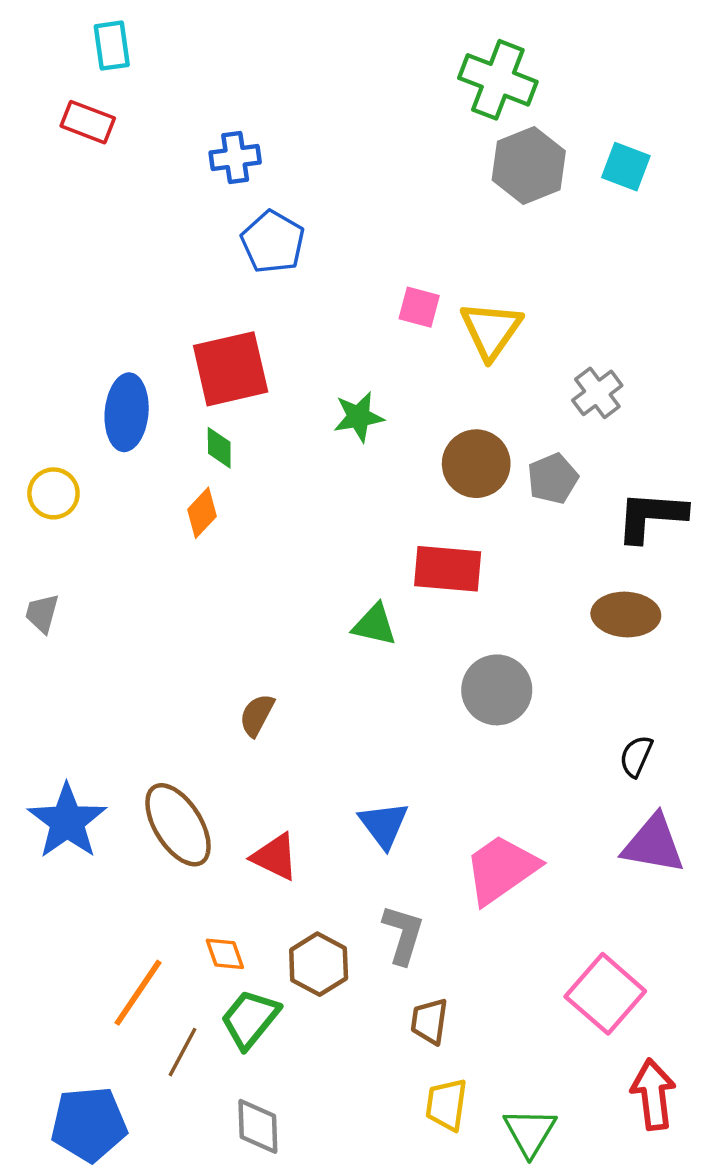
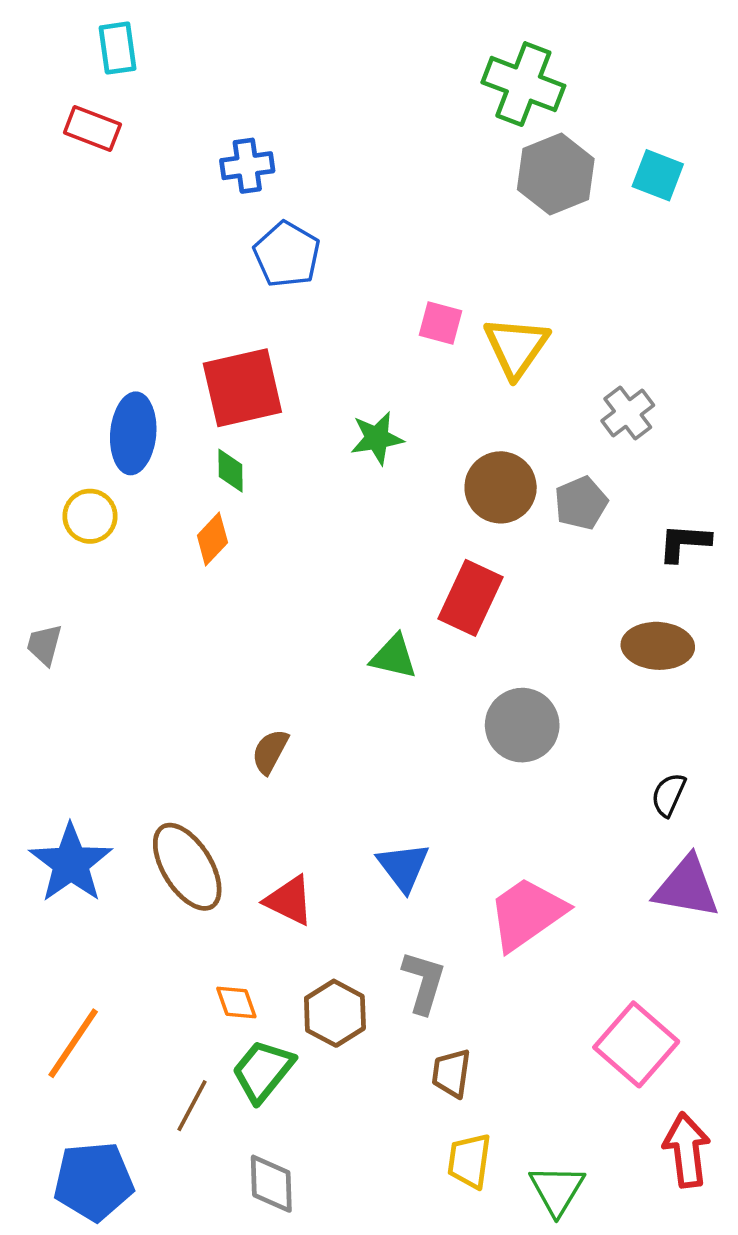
yellow circle: (53, 493) -> (90, 516), moved
black L-shape: (651, 516) -> (684, 543), size x0.7
red rectangle: (448, 569) -> (471, 598), turned -70
orange line: (138, 993) -> (73, 1043), moved

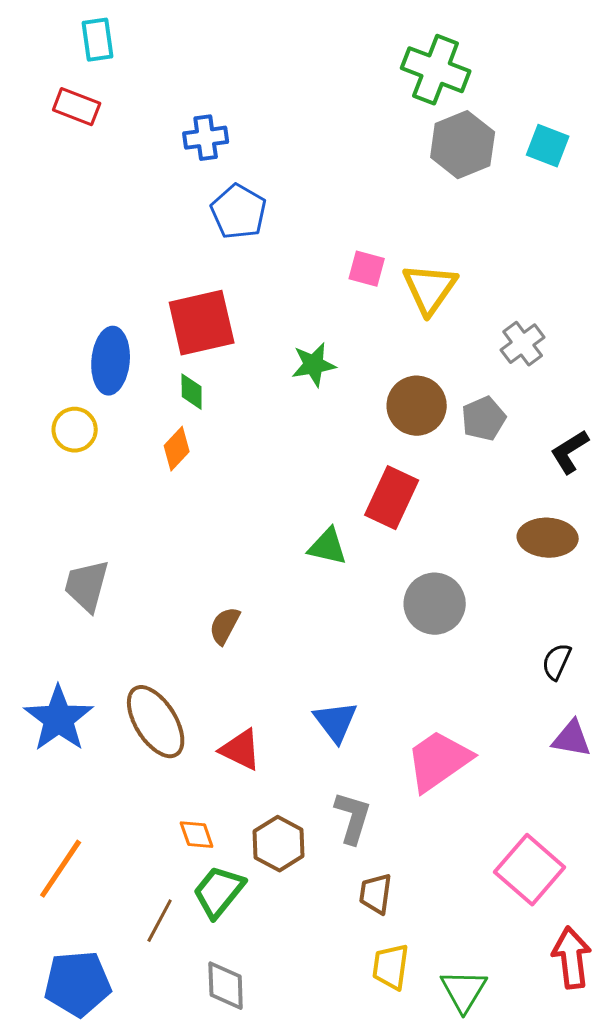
black L-shape: (684, 543) -> (570, 452), turned -36
gray trapezoid: (44, 645) -> (87, 586), moved, size x1.5
purple triangle: (687, 887) -> (572, 739), size x0.7

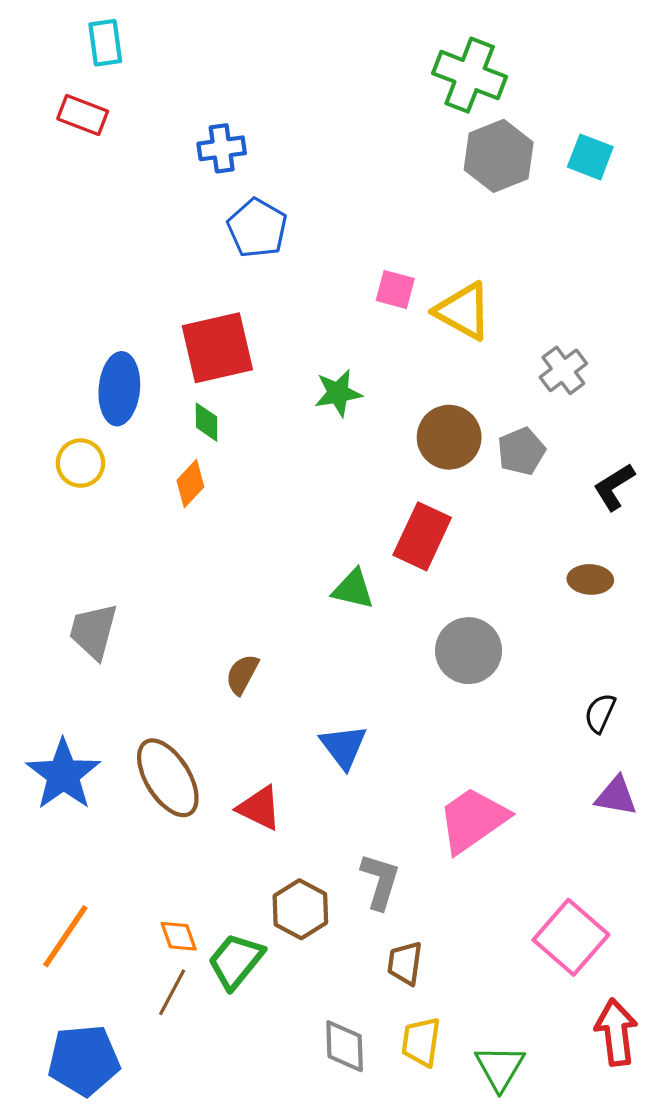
yellow triangle: (430, 289) -> (463, 311), turned -36
brown ellipse: (548, 538) -> (590, 579), size x0.7
blue triangle: (336, 722) -> (343, 747), moved
orange diamond: (197, 835) -> (179, 936), moved
gray diamond: (226, 986) -> (345, 1046), moved

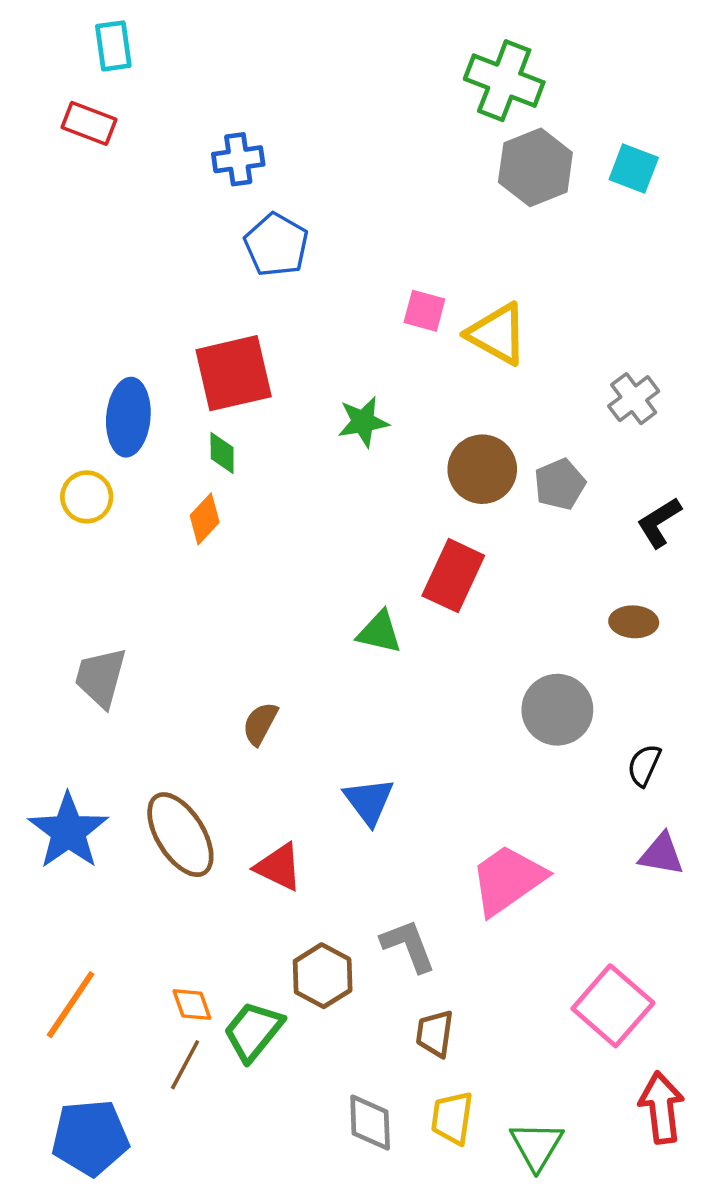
gray cross: (563, 370) -> (634, 399), moved
gray circle: (469, 651) -> (557, 710), moved
gray L-shape: (380, 881) -> (408, 946), turned -38

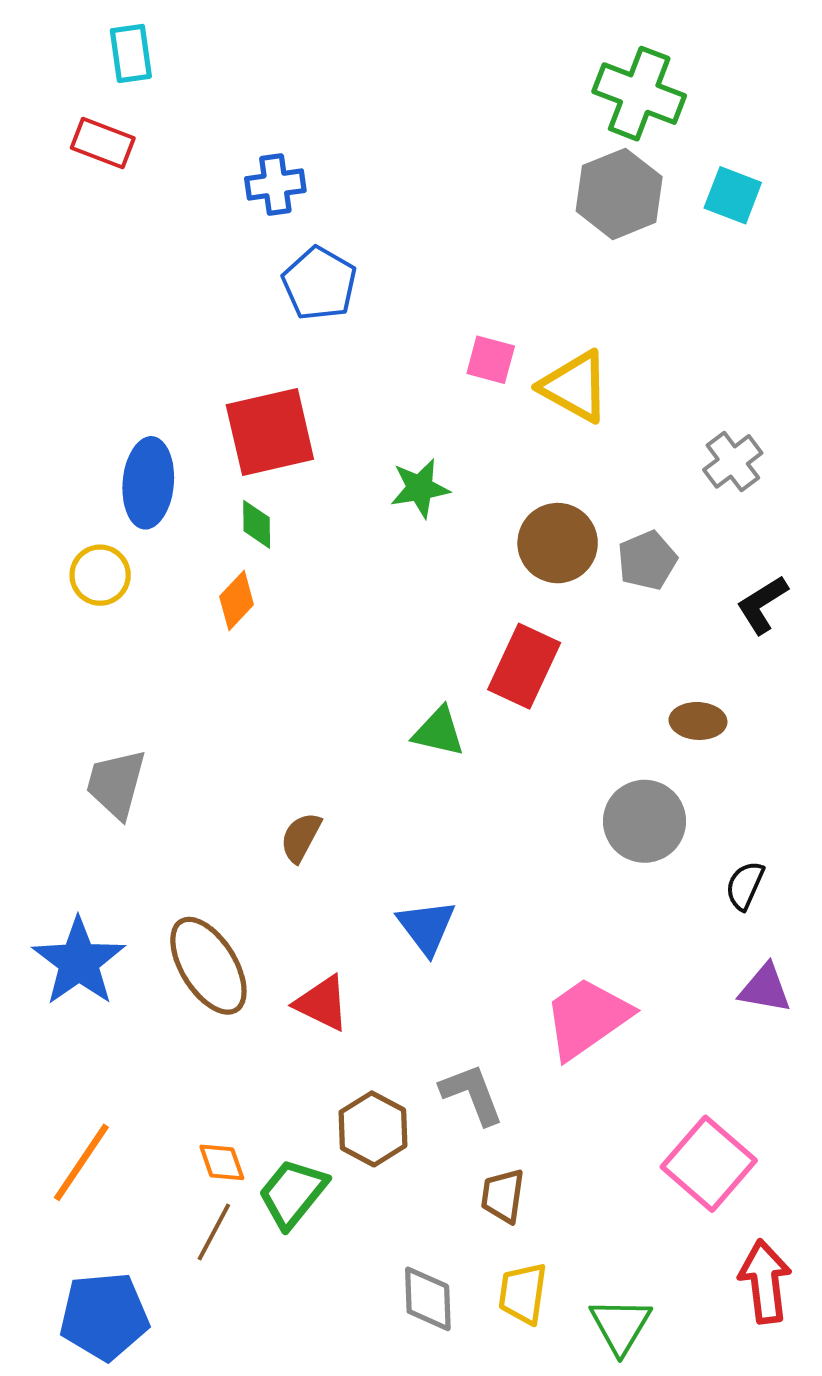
green cross: (504, 81) -> (639, 94), moved
brown ellipse: (634, 622) -> (698, 721), moved

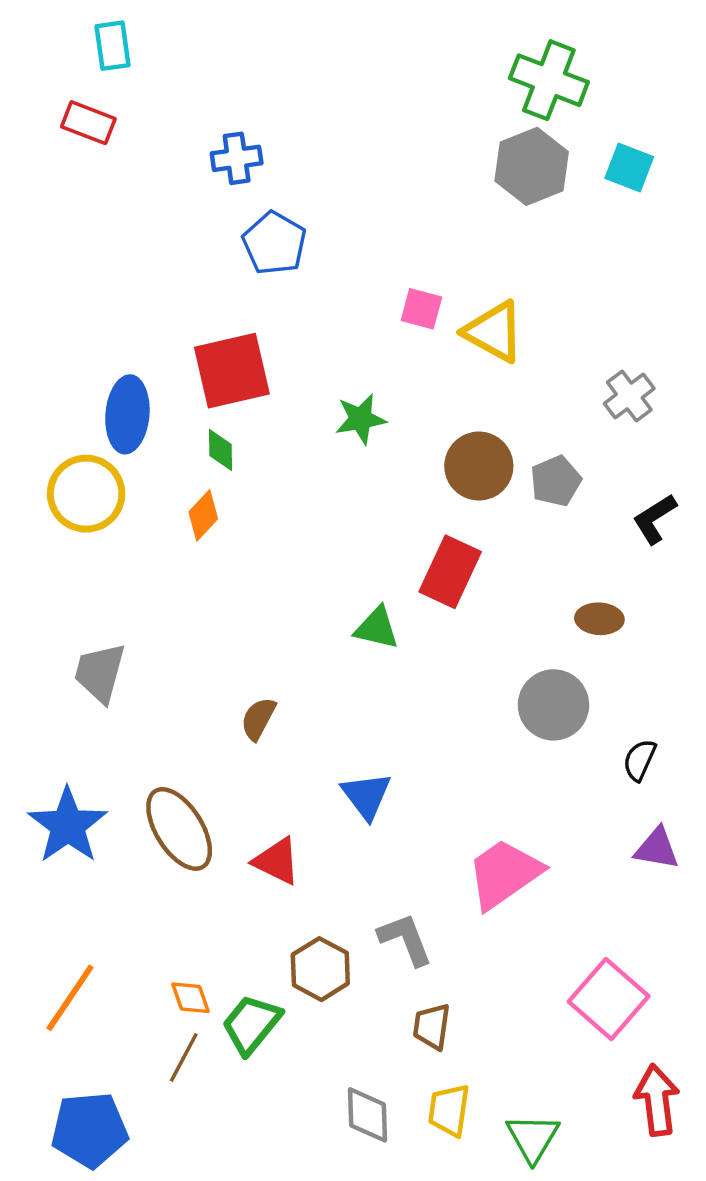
yellow circle: (100, 575) -> (86, 494), size x1.5

